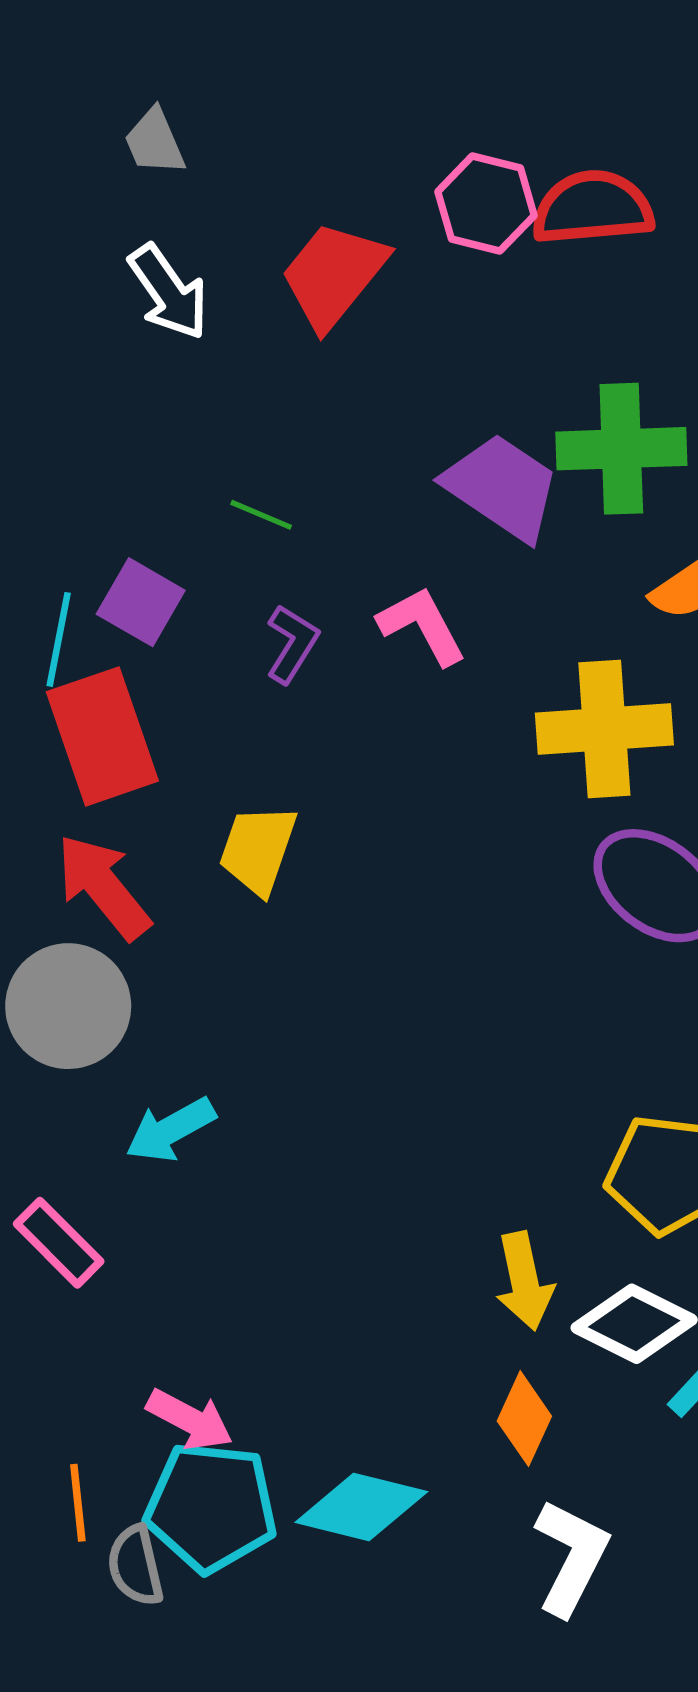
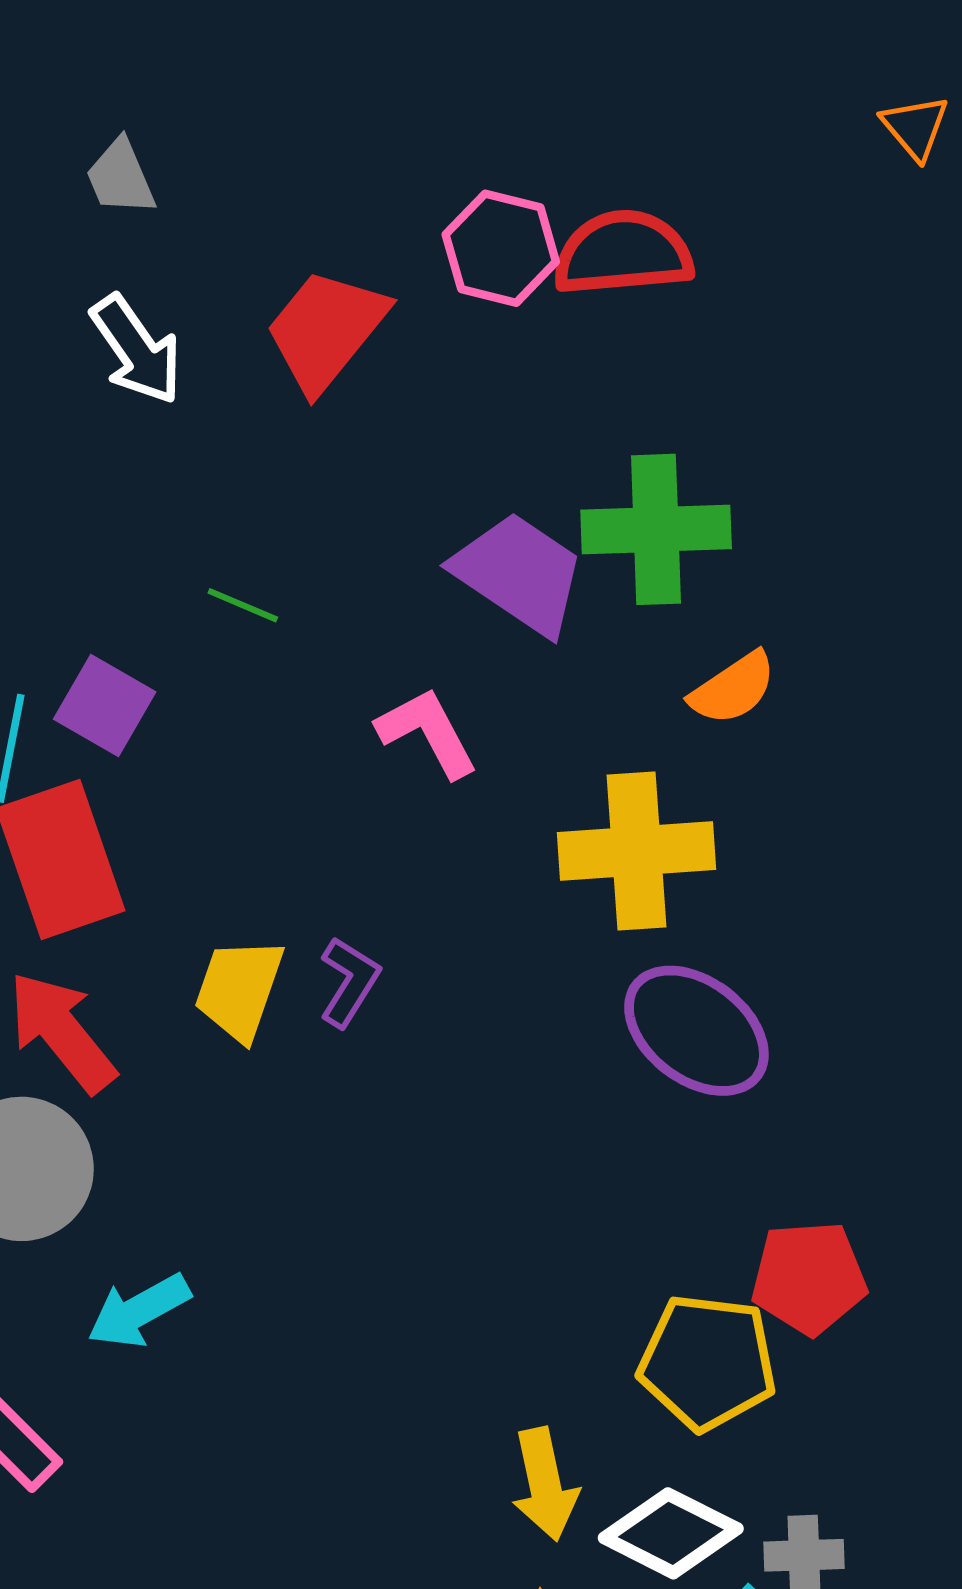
purple L-shape: (292, 644) -> (349, 982), moved

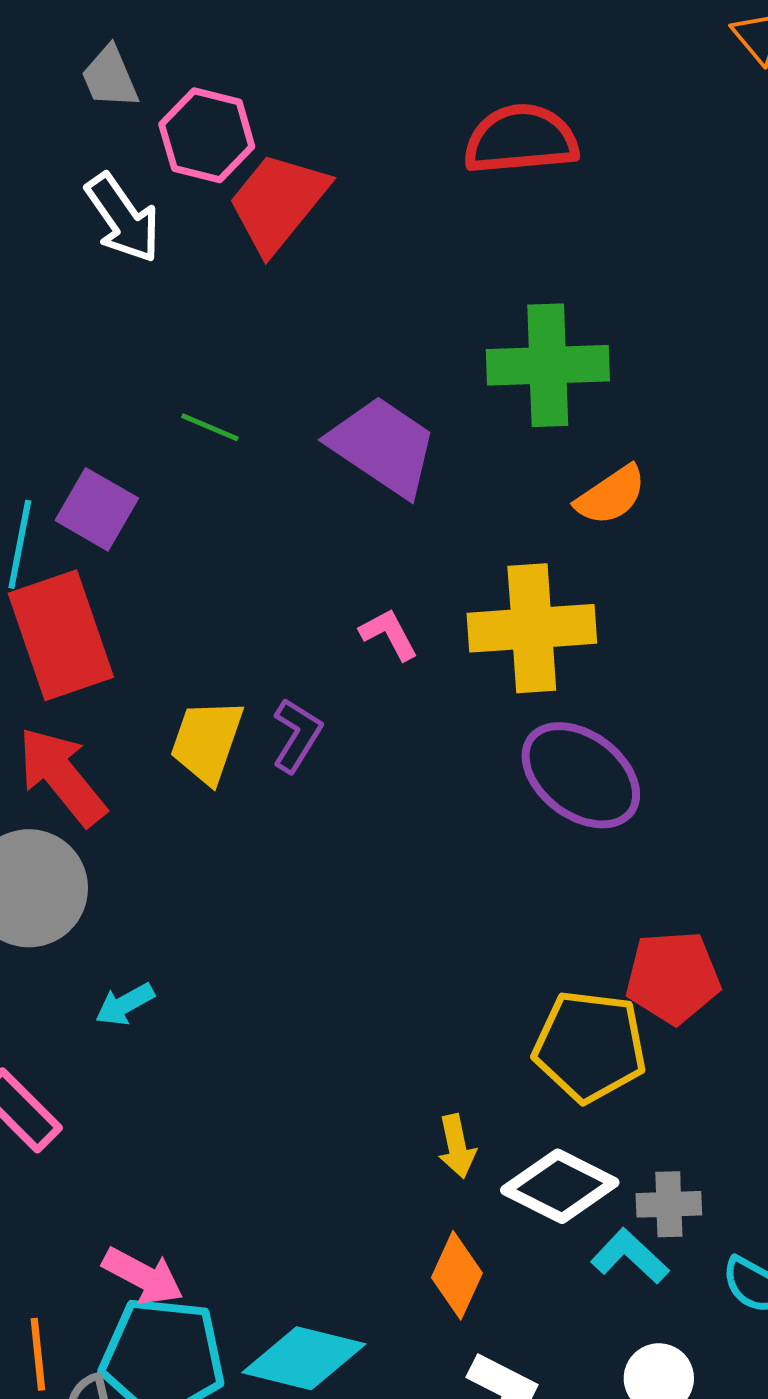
pink hexagon: (501, 248) -> (207, 135), moved
purple trapezoid: (519, 573) -> (383, 446), moved
pink L-shape: (427, 732) -> (389, 634), moved, size x0.7
cyan arrow: (139, 1311) -> (125, 1004), size x0.7
yellow arrow: (545, 1484) -> (457, 1146), size x0.7

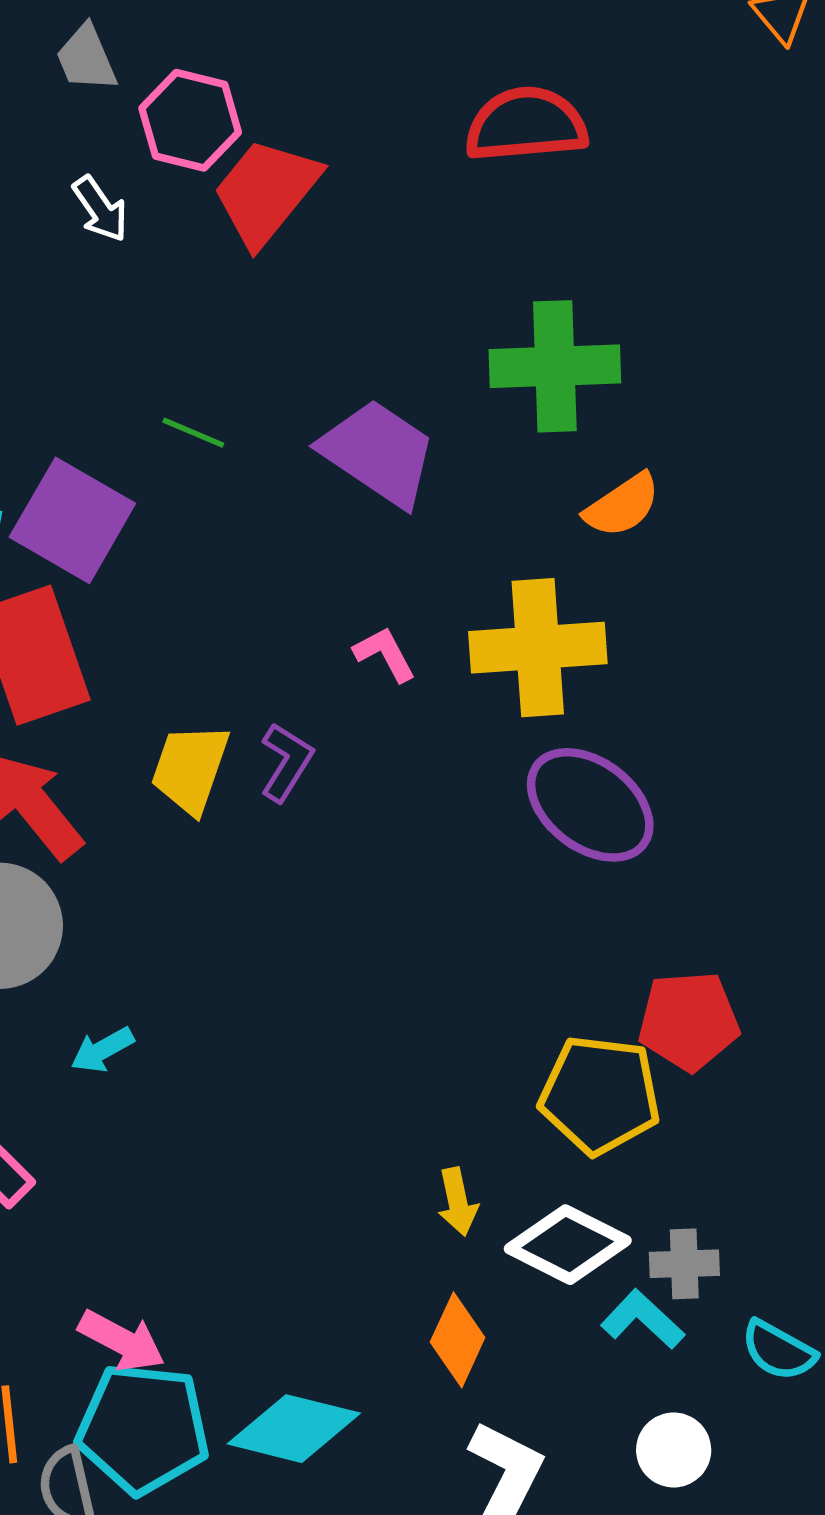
white arrow: (123, 218) -> (100, 209), size x0.7
purple square: (97, 509) -> (72, 520), size x1.4

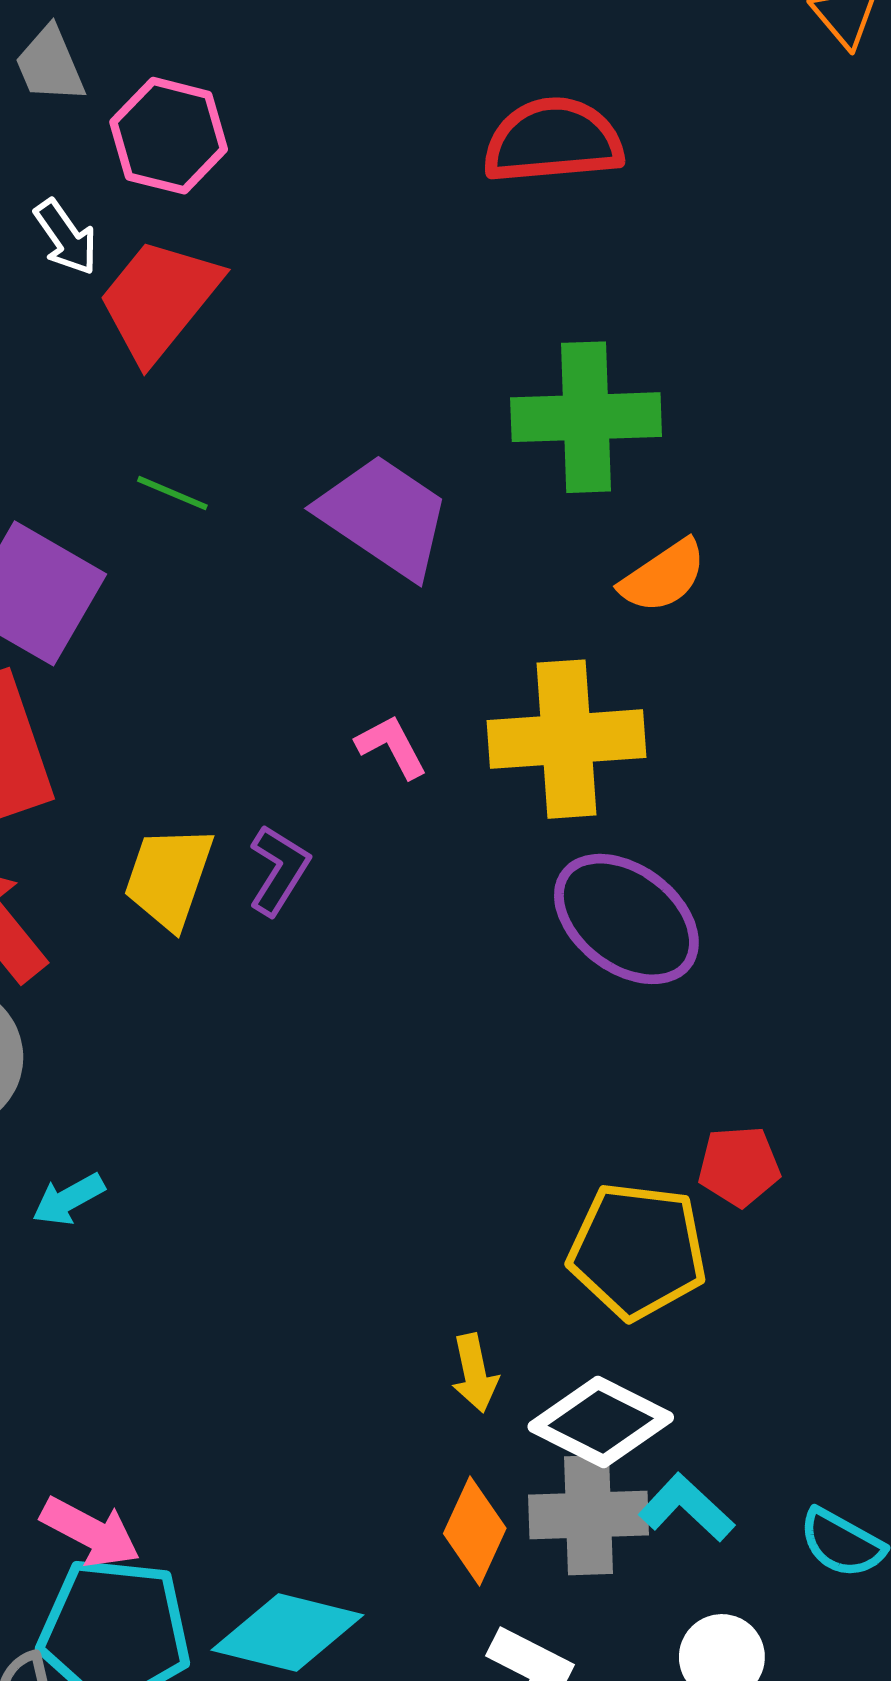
red trapezoid: (266, 192) -> (159, 300), moved
red pentagon: (689, 1021) -> (739, 1166), size x0.7
gray cross: (684, 1264) -> (589, 1515), moved, size x1.5

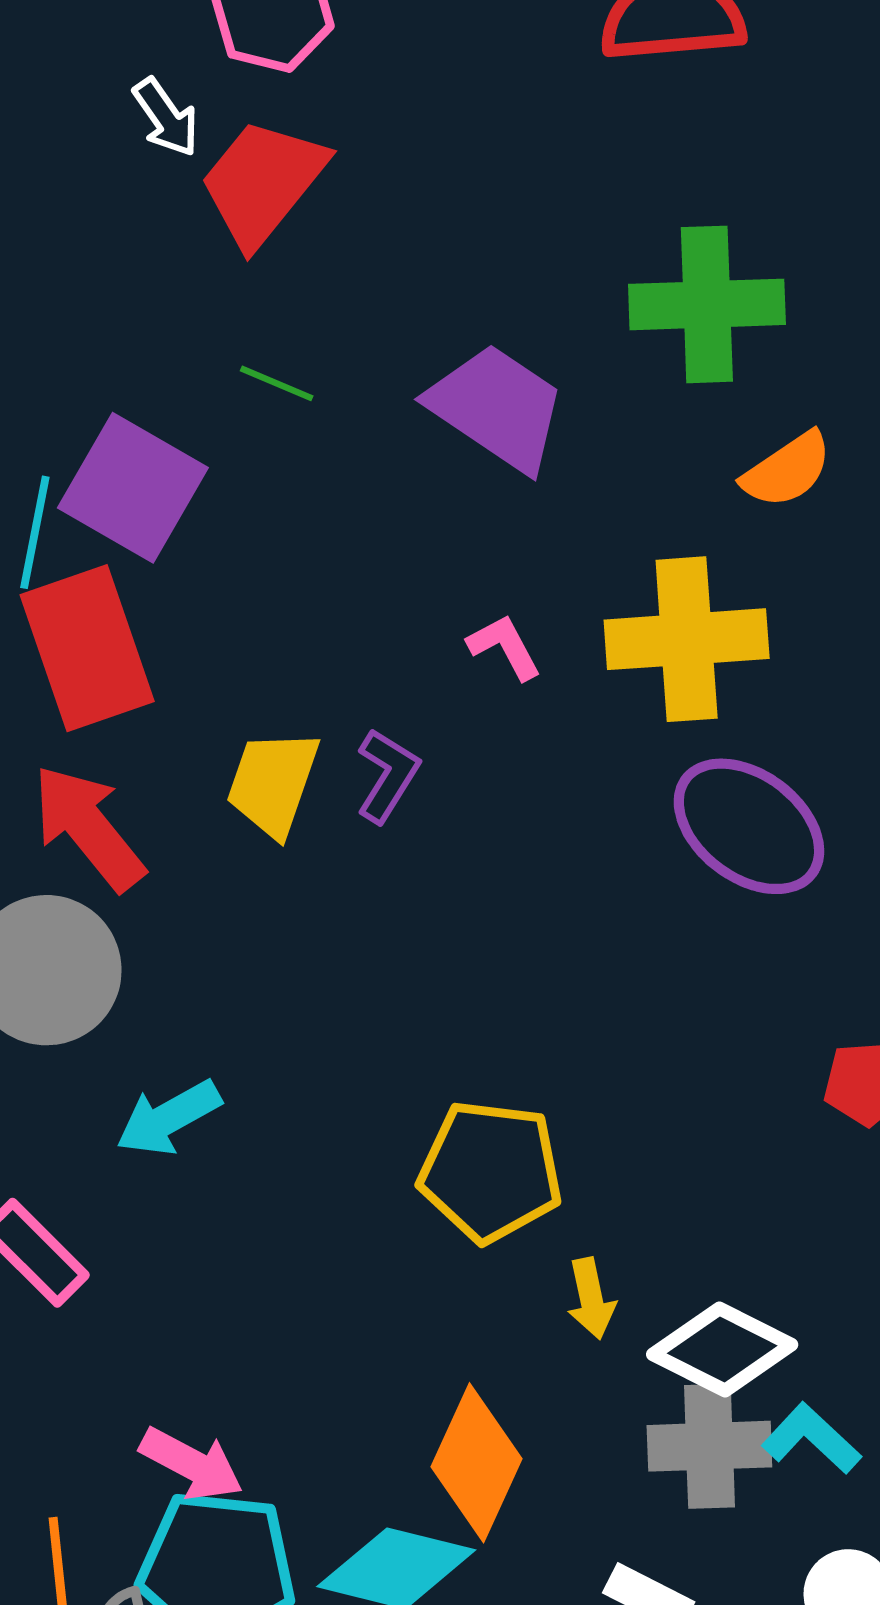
cyan arrow: (68, 1199) -> (169, 1118), size x1.4
yellow pentagon: (637, 1251) -> (491, 1171), moved
orange diamond: (475, 1531) -> (477, 1463), moved, size x1.4

